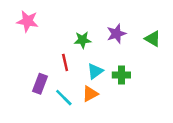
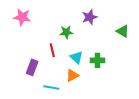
purple star: (116, 34) -> (89, 17), moved
cyan triangle: (95, 71) -> (76, 57), turned -40
cyan line: (64, 98) -> (51, 87), moved, turned -35

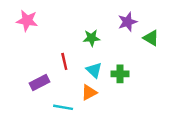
purple star: (89, 17) -> (127, 22), moved
green star: (66, 32) -> (92, 38), moved
purple rectangle: (32, 67) -> (40, 83), turned 42

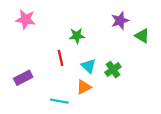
green star: (92, 38) -> (77, 36), moved
green cross: (120, 74) -> (113, 70), turned -35
purple rectangle: (40, 83) -> (23, 78), moved

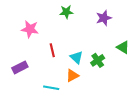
pink star: (26, 19) -> (30, 29), moved
green star: (77, 36) -> (66, 12), moved
green triangle: (142, 36) -> (123, 47), moved

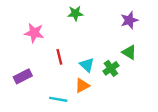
purple star: (104, 18) -> (129, 20), moved
green triangle: (123, 47) -> (129, 52), moved

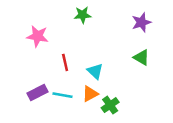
green cross: (111, 68) -> (110, 105), moved
purple rectangle: (23, 76) -> (37, 93), moved
cyan line: (58, 99) -> (63, 95), moved

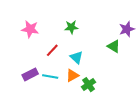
green star: (83, 15) -> (71, 27), moved
purple star: (141, 22) -> (127, 29), moved
red line: (65, 62) -> (52, 50), turned 56

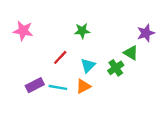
pink star: (30, 29) -> (23, 31), moved
cyan triangle: (76, 57) -> (88, 66), turned 32
green cross: (89, 85) -> (116, 68), moved

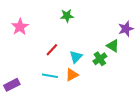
pink star: (23, 31) -> (20, 27), turned 30
green star: (82, 31) -> (67, 16), moved
purple rectangle: (35, 85) -> (12, 85), moved

